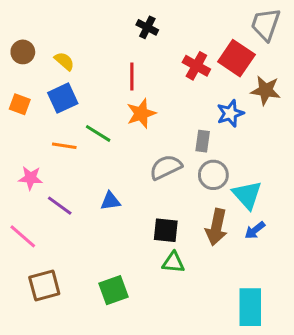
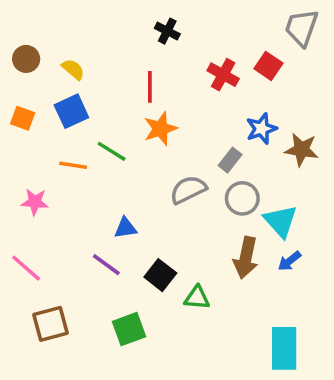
red square: (236, 58) -> (268, 66), size x0.7
brown star: (266, 90) -> (302, 150), moved
gray rectangle: (203, 141) -> (230, 160), turned 30
purple line: (60, 206) -> (106, 265), moved
black square: (166, 230) -> (160, 275), moved, turned 32

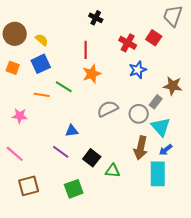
brown circle: (26, 59) -> (15, 34), size x1.5
blue star: (261, 129) -> (138, 70), moved
gray rectangle: (230, 160) -> (156, 102), moved
cyan rectangle: (284, 348) -> (158, 174), moved

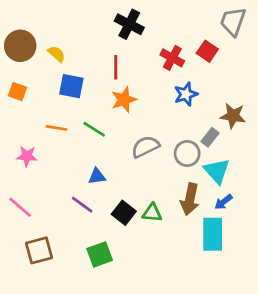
black cross: (96, 18) -> (129, 24), size x1.5
blue square: (41, 64) -> (71, 86), moved, turned 36
green line: (64, 87) -> (94, 129), moved
green triangle: (113, 171) -> (152, 213), moved

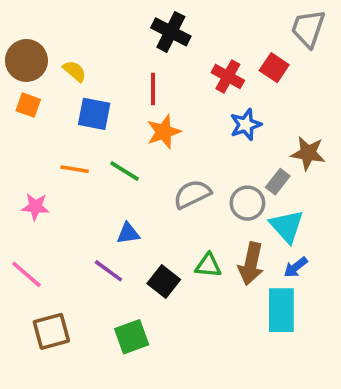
orange square: (17, 92) -> (28, 105), moved
green triangle: (152, 213) -> (208, 265), moved

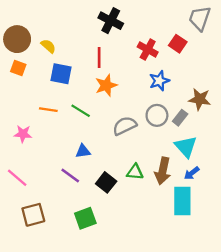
gray circle: (247, 203) -> (157, 115), moved

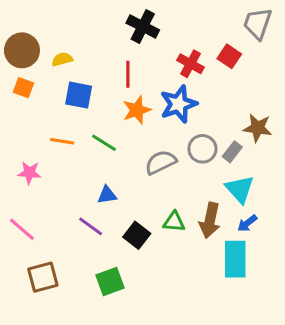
yellow semicircle: (48, 46) -> (62, 59), turned -56
blue star: (159, 81) -> (179, 104), moved, size x1.4

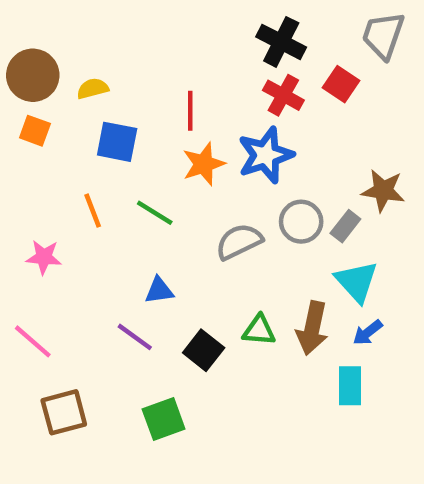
black cross: (143, 26) -> (281, 42), moved
orange line: (62, 141) -> (93, 211), turned 60
cyan rectangle: (235, 259) -> (350, 386), size x0.7

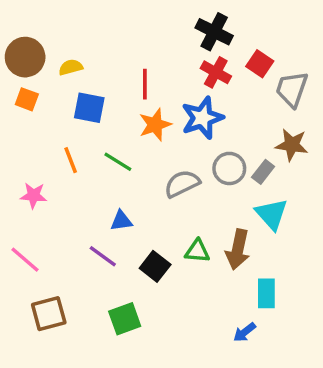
gray trapezoid: (383, 35) -> (292, 89), moved
blue arrow: (368, 333) -> (245, 332), moved

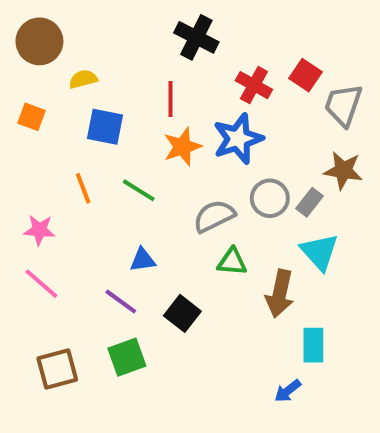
black cross: (214, 32) -> (196, 37), moved
brown circle: (25, 57) -> (39, 41), moved
green triangle: (197, 251) -> (232, 262), moved
pink line: (25, 260) -> (41, 284), moved
green square: (125, 319) -> (127, 357), moved

